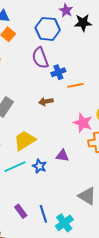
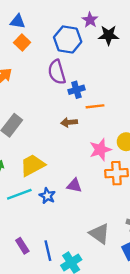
brown arrow: (46, 101) -> (69, 122), moved
pink star: (83, 123) -> (100, 150), turned 30

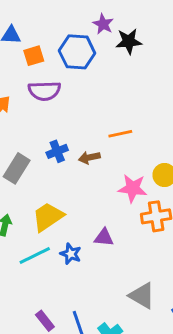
orange square: (22, 43) -> (34, 56), moved, turned 35
purple semicircle: (57, 72) -> (44, 91), moved, turned -70
blue cross: (76, 90) -> (57, 151), moved
pink star: (100, 150) -> (133, 188), turned 30

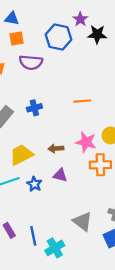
orange square: (34, 56) -> (16, 39), moved
brown arrow: (89, 158) -> (56, 149), moved

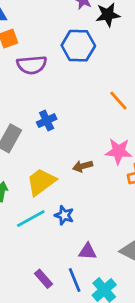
blue hexagon: (58, 37) -> (78, 46), moved
orange line: (82, 101) -> (118, 101), moved, turned 63
purple triangle: (60, 175) -> (88, 251), moved

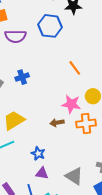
brown arrow: (83, 166) -> (57, 123), moved
blue star: (64, 215) -> (38, 153), moved

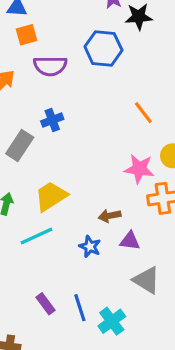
blue cross: (22, 77) -> (52, 120), moved
brown arrow: (57, 123) -> (110, 216), moved
purple triangle: (42, 173) -> (130, 241), moved

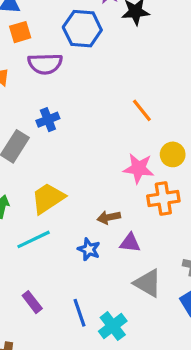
blue hexagon: (103, 48) -> (82, 29), moved
purple rectangle: (45, 304) -> (32, 302), moved

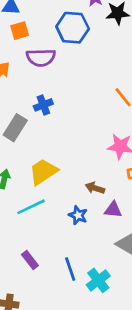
brown arrow: (109, 217) -> (95, 188), turned 30

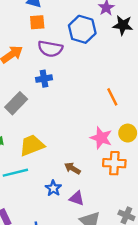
blue cross: (43, 105) -> (44, 79), moved
purple triangle: (113, 210) -> (77, 198), moved

